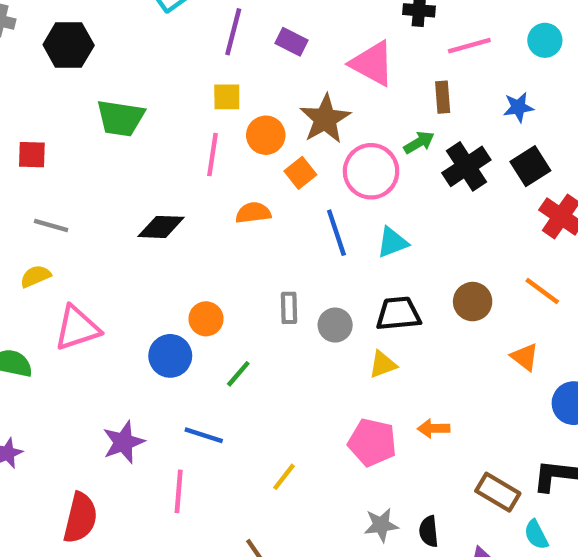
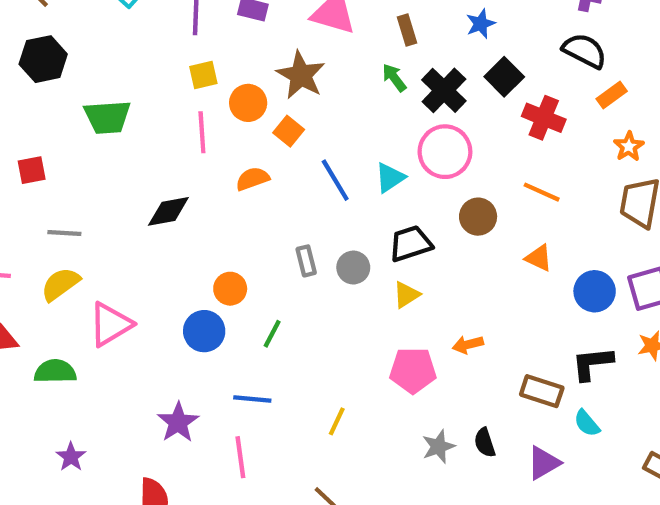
green arrow: (419, 142) -> (394, 78), turned -84
pink circle: (371, 171) -> (445, 152), moved
yellow semicircle: (36, 276) -> (60, 284), size x1.4

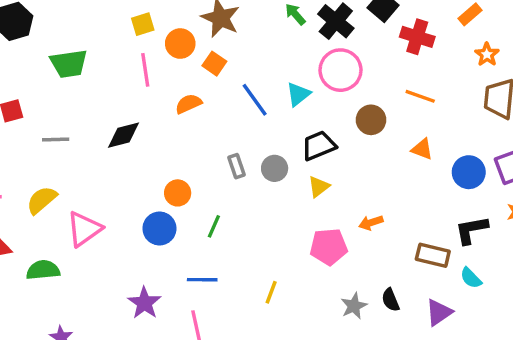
gray line: (64, 233) -> (56, 139), moved

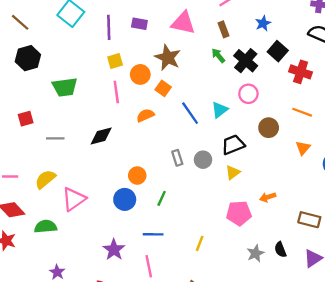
pink circle: (340, 70) -> (248, 94), size x0.7
orange triangle: (422, 149) -> (303, 148), turned 49

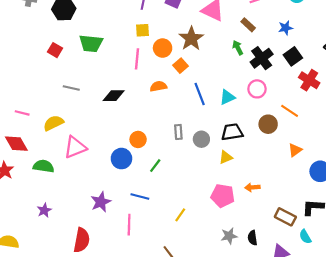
brown rectangle: (224, 29) -> (248, 25), turned -40
orange line: (302, 112) -> (290, 111), moved
red square: (26, 119) -> (55, 50), moved, turned 32

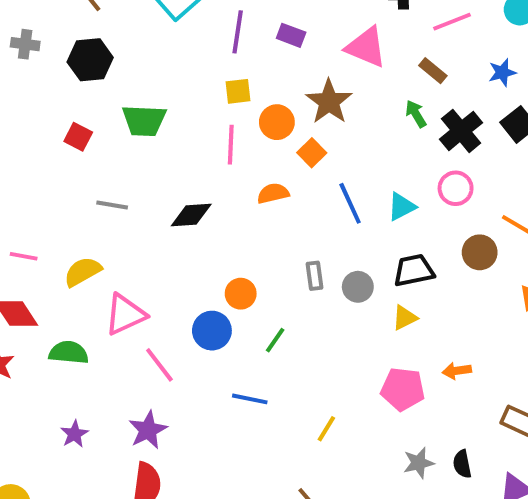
purple star: (101, 202) -> (148, 430), moved
pink line: (129, 225) -> (159, 365), moved, turned -36

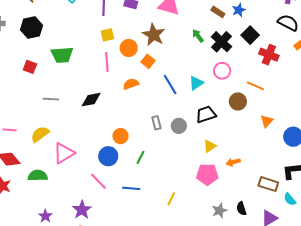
brown rectangle: (433, 71) -> (218, 12), moved
yellow triangle: (405, 318) -> (210, 146), moved
pink line: (159, 365) -> (98, 181), moved

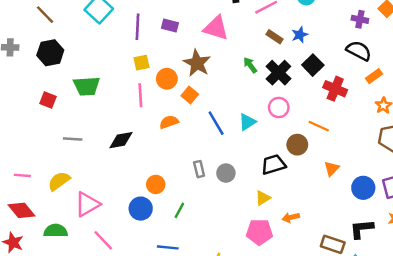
black trapezoid: (206, 114) -> (273, 165), moved
pink line: (98, 181) -> (103, 240), moved

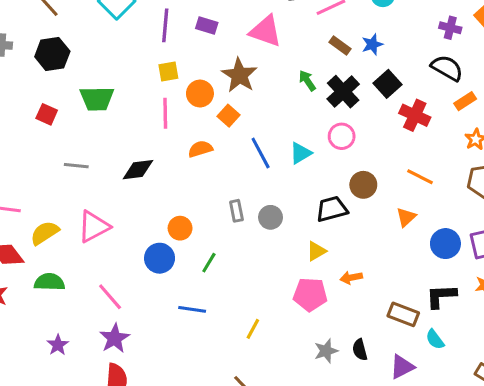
orange line: (319, 126) -> (420, 177), moved
yellow semicircle: (59, 181) -> (45, 233), moved
pink triangle: (87, 204) -> (94, 227), moved

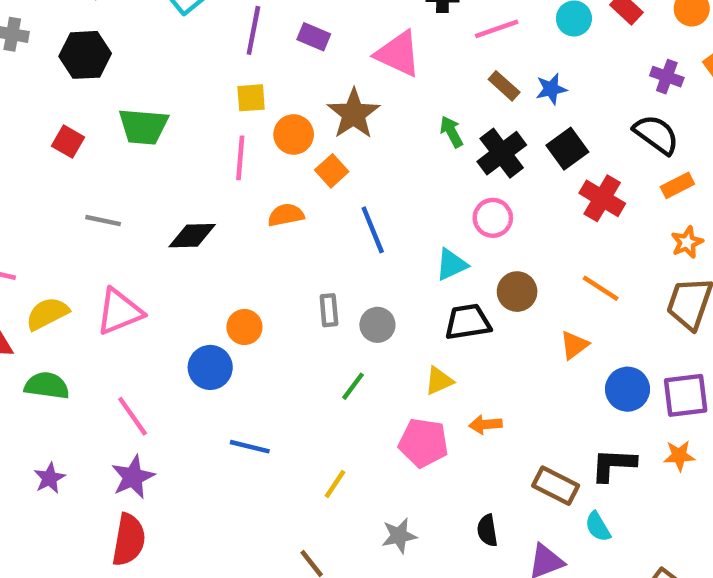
cyan triangle: (301, 153) -> (451, 265), moved
green line: (209, 263) -> (353, 386), moved
gray star: (326, 351) -> (399, 536), moved

